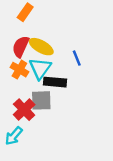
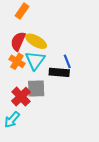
blue line: (77, 58) -> (67, 61), moved
black rectangle: (55, 82) -> (59, 72), moved

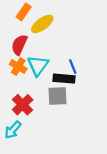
yellow ellipse: (36, 41) -> (42, 24), moved, turned -65
gray square: (36, 89) -> (58, 96), moved

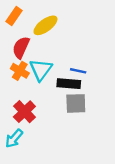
orange rectangle: (24, 12) -> (14, 16), moved
blue line: (73, 67) -> (78, 71), turned -56
gray square: (58, 96) -> (76, 103), moved

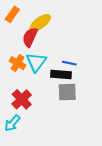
red semicircle: (21, 47) -> (30, 37), moved

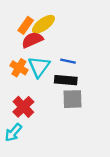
orange rectangle: (12, 14) -> (26, 25), moved
red semicircle: (30, 37) -> (32, 40), turned 42
blue line: (69, 63) -> (68, 61), moved

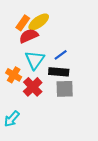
blue line: (68, 61) -> (61, 55), turned -48
orange cross: (19, 68) -> (14, 75), moved
red cross: (23, 107) -> (33, 87), moved

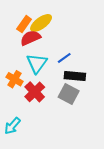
black rectangle: (59, 72) -> (75, 76), moved
gray square: (65, 89) -> (69, 94), turned 30

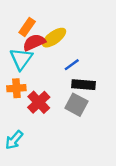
yellow ellipse: (41, 23) -> (54, 38), moved
cyan triangle: (37, 63) -> (21, 59), moved
orange cross: (15, 79) -> (16, 88), turned -35

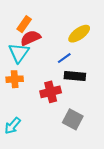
yellow ellipse: (54, 38) -> (79, 34), moved
red cross: (39, 102) -> (51, 92), moved, turned 30
gray square: (76, 105) -> (73, 119), moved

